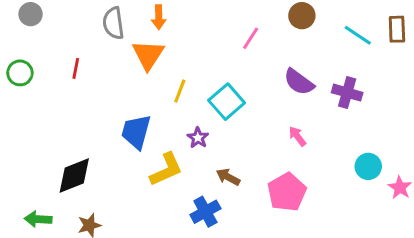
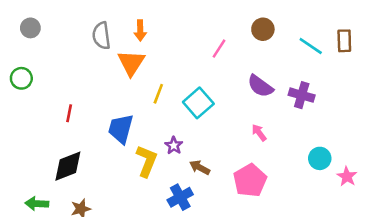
red line: (76, 68) -> (69, 113), moved
purple star: (198, 138) -> (174, 145), moved
yellow L-shape: (166, 169) -> (147, 161), turned -44

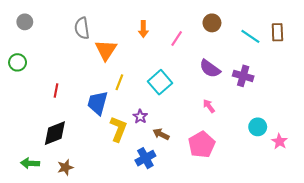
orange arrow: (140, 31) -> (143, 29), moved
yellow line: (158, 94) -> (119, 82), moved

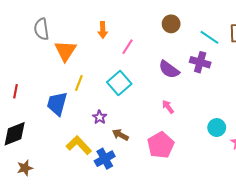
pink line: (177, 38) -> (128, 47), moved
purple cross: (243, 76) -> (200, 62), moved
yellow L-shape: (118, 129) -> (79, 145), moved, turned -65

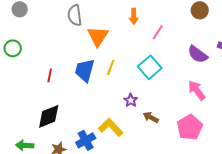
blue trapezoid: (57, 104) -> (85, 70), moved
pink arrow: (168, 107) -> (197, 90), size x1.5
blue cross: (105, 159) -> (86, 140), moved

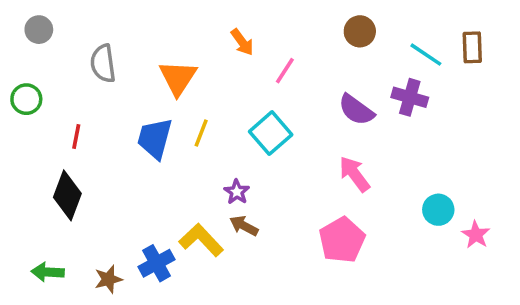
gray semicircle: (75, 15) -> (103, 63), moved
orange arrow: (134, 16) -> (242, 42), turned -35
red line: (50, 75) -> (76, 137), moved
black diamond: (49, 116) -> (67, 195), moved, turned -48
brown arrow: (151, 117) -> (244, 226), moved

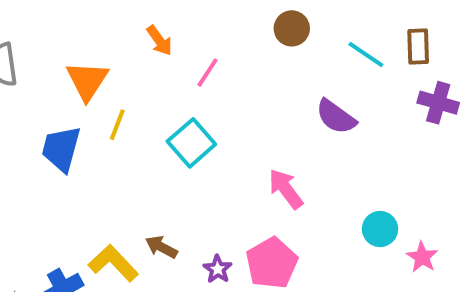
purple cross: (410, 97) -> (438, 103), moved
purple semicircle: (356, 110) -> (336, 117), moved
yellow line: (201, 133) -> (117, 125), moved
purple star: (237, 192) -> (218, 269), moved

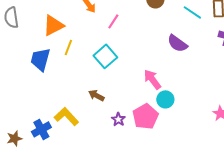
orange triangle: (87, 81) -> (53, 25), turned 30
cyan circle: (380, 229) -> (165, 99), moved
brown arrow: (161, 247) -> (96, 95), moved

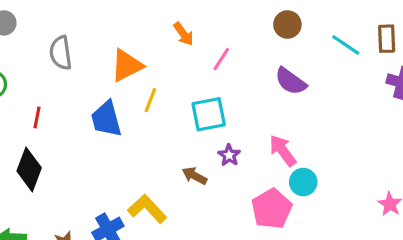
purple semicircle: (177, 43) -> (291, 81), moved
cyan square: (105, 56) -> (209, 114), turned 30
blue trapezoid: (40, 59) -> (106, 119), turned -30
purple star: (118, 119) -> (229, 155), moved

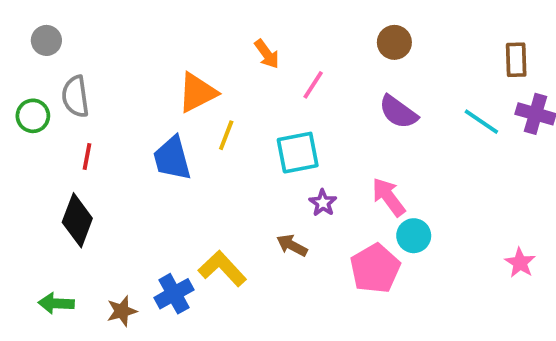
cyan line: (346, 45) -> (481, 122), moved
gray semicircle: (61, 53) -> (75, 96), moved
brown arrow: (194, 176) -> (292, 245), moved

